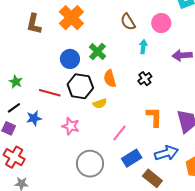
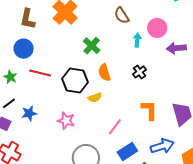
pink circle: (161, 23) -> (157, 28), moved
blue circle: (70, 59) -> (24, 49), moved
red line: (50, 93) -> (40, 73), moved

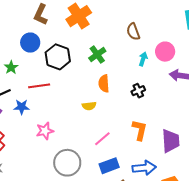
red line: (40, 73) -> (39, 86), moved, turned -35
black hexagon: (75, 81) -> (58, 57), moved
pink star: (66, 121) -> (45, 131), moved, turned 30

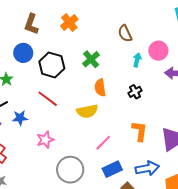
orange cross: (79, 16) -> (69, 23), size x0.7
red line: (39, 86) -> (48, 99), moved, turned 50
yellow semicircle: (89, 106) -> (87, 111), size x1.5

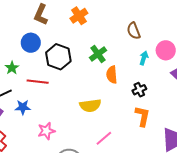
orange semicircle: (100, 88) -> (112, 75), moved
red line: (48, 99) -> (38, 82), moved, turned -35
orange L-shape: (140, 131) -> (142, 116), moved

